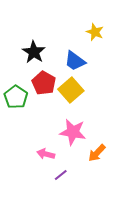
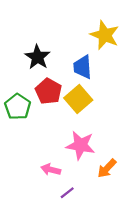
yellow star: (95, 32) -> (105, 35), size x1.5
blue trapezoid: (75, 61) -> (83, 67), turned 50

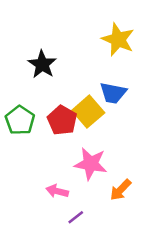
blue trapezoid: (83, 67) -> (113, 93), moved, turned -75
red pentagon: (48, 91) -> (62, 120), moved

